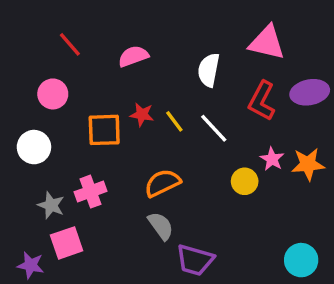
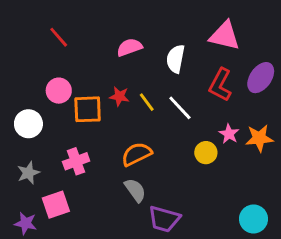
pink semicircle: (133, 56) -> (129, 47), moved
purple ellipse: (310, 92) -> (261, 78), turned -44
pink circle: (53, 94) -> (59, 91), moved
gray star: (51, 205) -> (28, 173), moved, turned 30

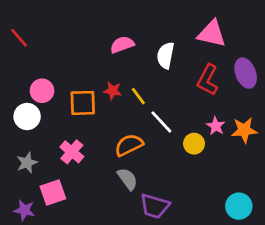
red line: (59, 37) -> (19, 38), moved
purple ellipse: (261, 78) -> (246, 73), turned -56
pink circle: (59, 91) -> (42, 91), moved
white line: (180, 108) -> (161, 122), moved
pink cross: (76, 161) -> (72, 152), turned -30

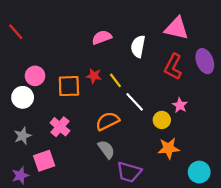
orange star: (244, 130) -> (169, 148), moved
purple star: (24, 210) -> (20, 175), turned -30

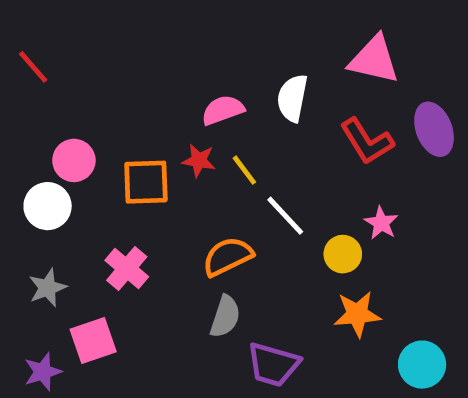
pink semicircle: (102, 37) -> (223, 110), moved
red L-shape: (173, 67) -> (367, 141), turned -60
gray semicircle: (106, 149) -> (225, 317), turned 54

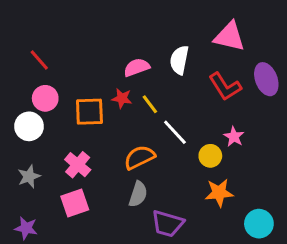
red line: (33, 67) -> (39, 60), moved
pink square: (93, 341) -> (75, 203), moved
purple star: (43, 372) -> (26, 228), turned 30

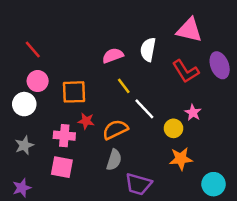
red star: (122, 98) -> (86, 121), moved
pink cross: (78, 165) -> (64, 136), turned -35
pink square: (75, 203) -> (62, 167), turned 30
purple star: (26, 228) -> (22, 188), turned -30

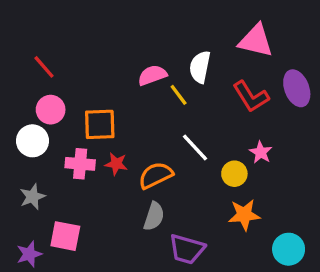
yellow line: (124, 86) -> (179, 95), moved
pink cross: (64, 136) -> (80, 164), moved
pink square: (62, 167) -> (65, 236), moved

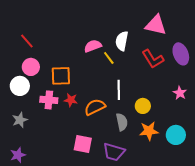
white line: (195, 147) -> (119, 90), turned 42
pink star: (261, 152) -> (180, 93), moved
gray semicircle: (154, 216) -> (122, 122), moved, turned -30
pink square: (65, 236) -> (83, 144), moved
cyan circle: (289, 249) -> (176, 135), moved

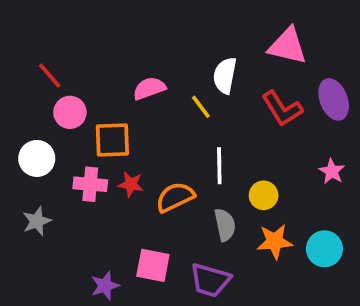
pink semicircle: (93, 46) -> (149, 88), moved
pink circle: (31, 67) -> (70, 112), moved
purple star: (18, 155) -> (105, 286), moved

